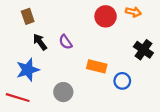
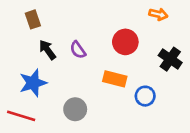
red circle: (106, 16) -> (125, 42), moved

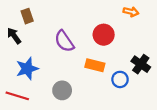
black arrow: (47, 50) -> (14, 36), moved
purple semicircle: (78, 50) -> (64, 41), size x1.5
black cross: (170, 59) -> (141, 64), moved

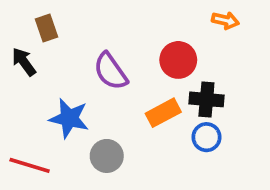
black cross: (141, 64) -> (206, 99), moved, turned -30
orange rectangle: (95, 65) -> (163, 113), turned -42
blue star: (27, 69) -> (69, 118), moved, turned 30

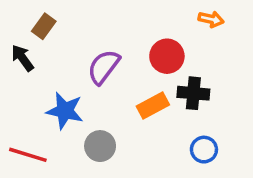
brown rectangle: (46, 28) -> (44, 26), turned 55
purple semicircle: (110, 71) -> (104, 67), turned 72
blue circle: (206, 137) -> (204, 150), moved

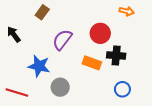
brown rectangle: (44, 26) -> (42, 12), moved
orange rectangle: (153, 106) -> (92, 63), turned 48

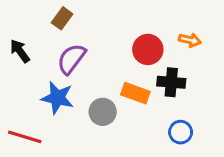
orange arrow: (127, 11) -> (190, 40), moved
purple semicircle: (62, 40) -> (71, 59), moved
gray circle: (60, 87) -> (103, 112), moved

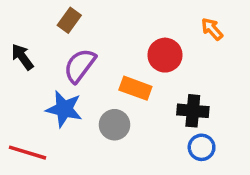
orange arrow: (190, 40) -> (212, 29), moved, turned -145
black cross: (171, 82) -> (193, 111), moved
orange rectangle: (135, 93) -> (135, 88), moved

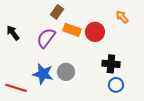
brown rectangle: (69, 20) -> (57, 12), moved
orange rectangle: (135, 88) -> (72, 30), moved
blue star: (64, 109) -> (43, 74), moved

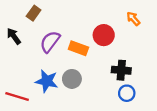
brown rectangle: (57, 12) -> (34, 13), moved
orange rectangle: (72, 30) -> (78, 48), moved

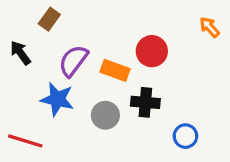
orange arrow: (133, 19) -> (209, 27), moved
black cross: (121, 70) -> (145, 102), moved
blue star: (47, 81) -> (57, 99), moved

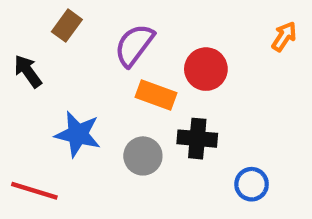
orange arrow: (209, 27) -> (284, 36), turned 75
purple semicircle: (73, 61) -> (134, 45), moved

